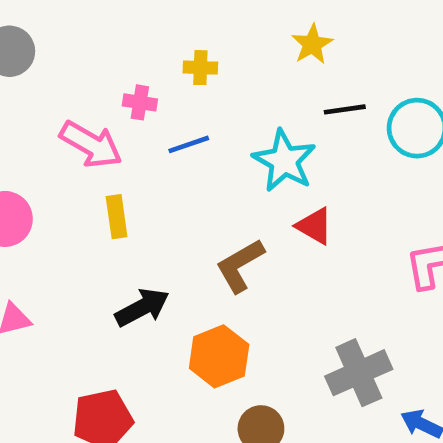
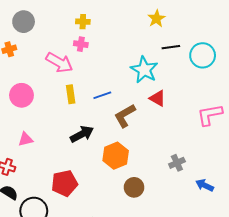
yellow cross: (200, 68) -> (83, 22), moved
blue line: (189, 144) -> (102, 95), moved
gray cross: (359, 373) -> (177, 163), size x0.6

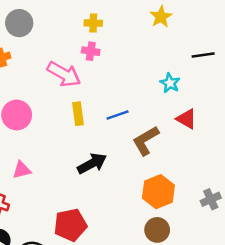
yellow star: (157, 19) -> (161, 17), moved
cyan star: (144, 70) -> (170, 83), size x0.6
orange hexagon: (116, 156) -> (158, 192), moved

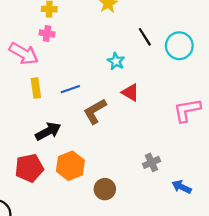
black line: (203, 55) -> (145, 37), turned 66
orange hexagon: (158, 192) -> (70, 166), moved
red pentagon: (70, 225) -> (29, 168), moved

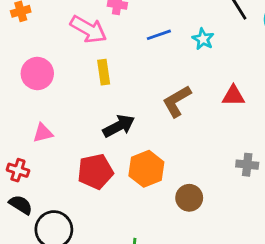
blue line: (70, 89) -> (159, 35), moved
red triangle: (130, 92) -> (233, 96), moved, turned -30
gray cross: (152, 162) -> (247, 165), turned 30

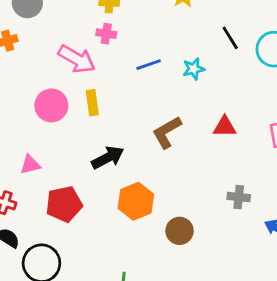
cyan star: (203, 39) -> (194, 69), turned 30
pink circle: (37, 73) -> (51, 105), moved
red pentagon: (95, 172) -> (64, 204), moved

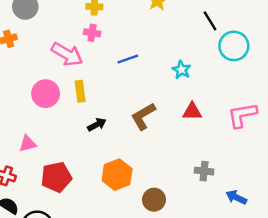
black line: (230, 38) -> (210, 21), moved
cyan star: (194, 69) -> (181, 70), moved, turned -30
black arrow: (108, 158) -> (97, 125), moved, size x0.7

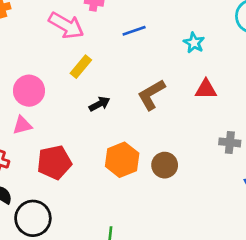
yellow rectangle: (80, 91) -> (81, 67), turned 48
pink circle: (46, 94) -> (29, 91), moved
gray cross: (204, 171) -> (230, 142), moved
brown circle: (154, 200) -> (165, 165), moved

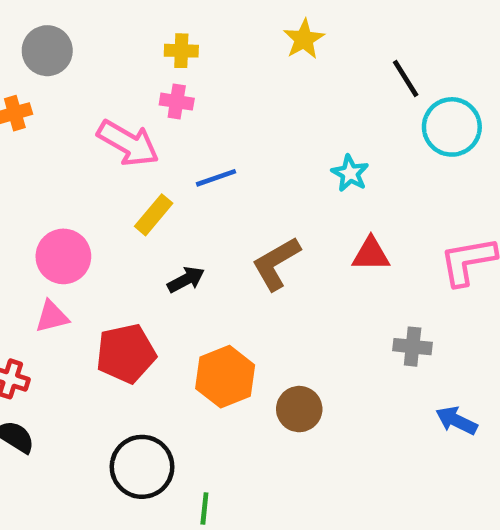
blue line: (134, 31) -> (216, 178), moved
red pentagon: (54, 162) -> (126, 354), moved
brown circle: (165, 165) -> (299, 409), moved
black circle: (33, 218) -> (142, 467), moved

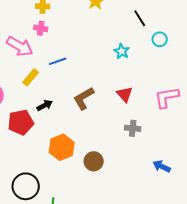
cyan circle: (452, 127) -> (160, 39), size x0.6
cyan star: (350, 173) -> (122, 51), moved
red triangle: (371, 254) -> (125, 94), turned 48
gray cross: (413, 347) -> (133, 128), moved
red pentagon: (126, 354) -> (21, 122), moved

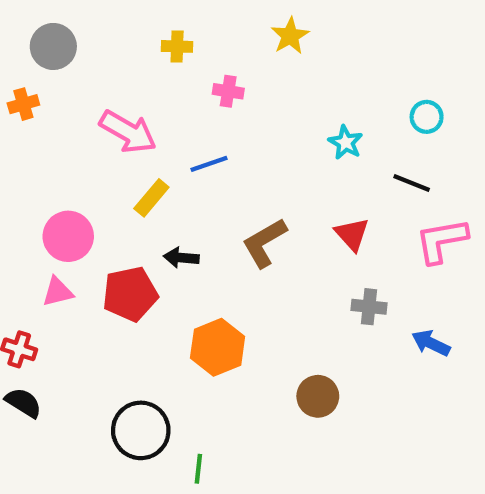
black line: (140, 18) -> (412, 183), moved, turned -36
pink cross: (41, 28) -> (228, 91), moved
black arrow: (45, 105) -> (181, 258), turned -147
brown circle: (94, 161) -> (318, 396), moved
blue arrow: (162, 166) -> (431, 343), moved

